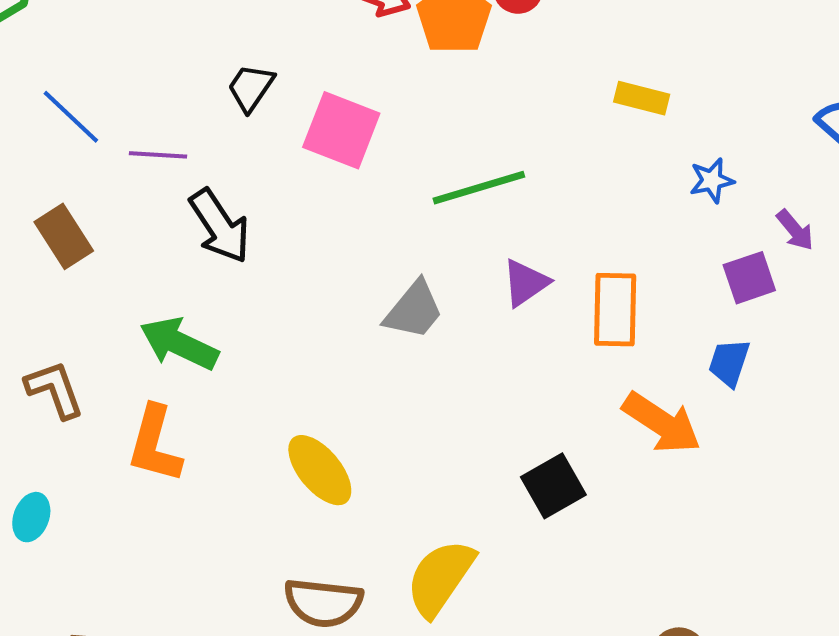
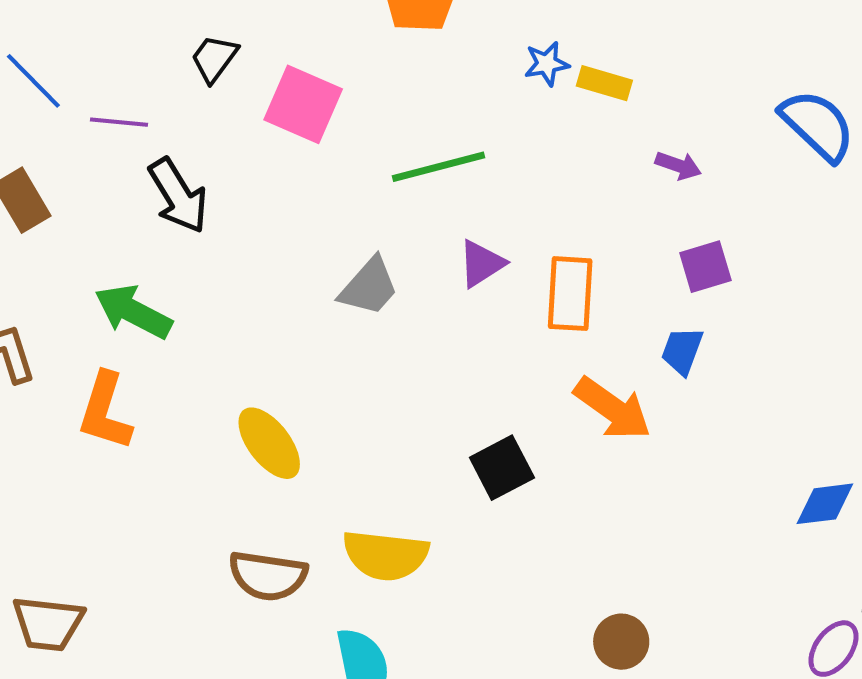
blue star: (712, 180) -> (547, 64), moved
purple arrow: (795, 230) -> (678, 165), moved, turned -33
yellow semicircle: (440, 578) -> (386, 555), turned -120

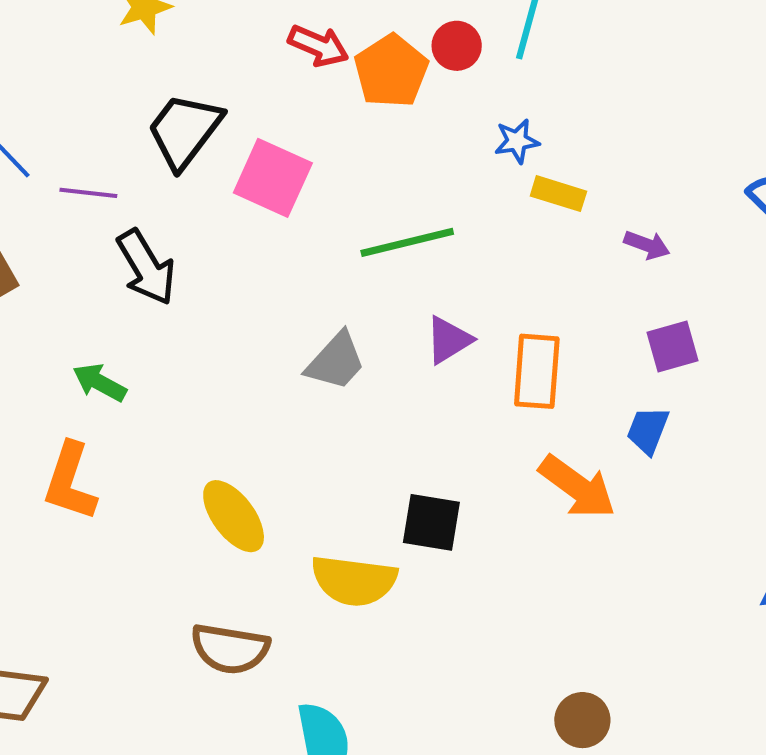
black trapezoid: (214, 58) -> (185, 131), size x1.6
yellow rectangle: (604, 83) -> (558, 194), moved
green arrow: (133, 312) -> (100, 383), size x0.7
black square: (502, 468) -> (431, 522), moved, turned 36
yellow semicircle: (386, 555) -> (354, 581), moved

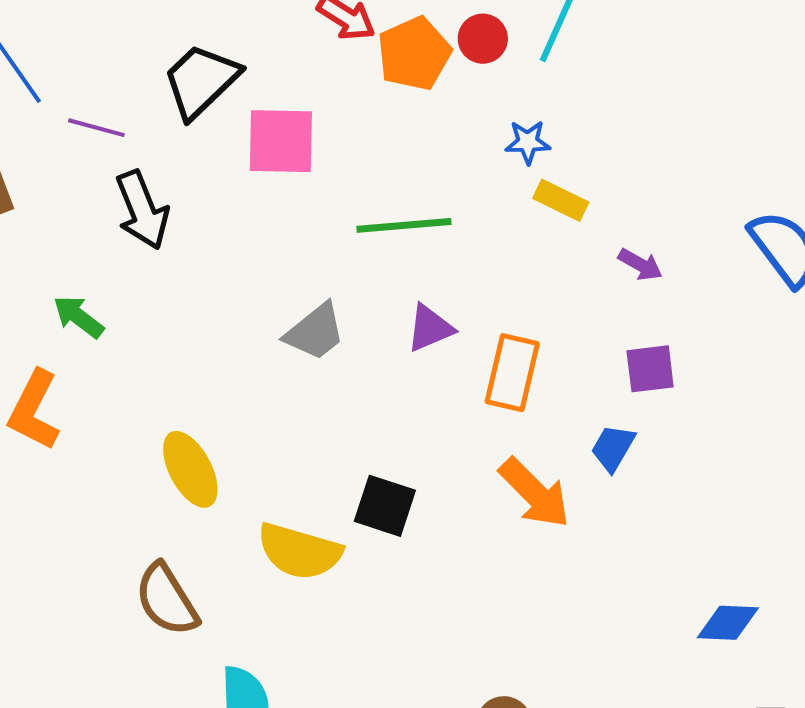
pink square: (273, 178) -> (281, 141), turned -32
brown semicircle: (230, 649) -> (167, 600), turned 40

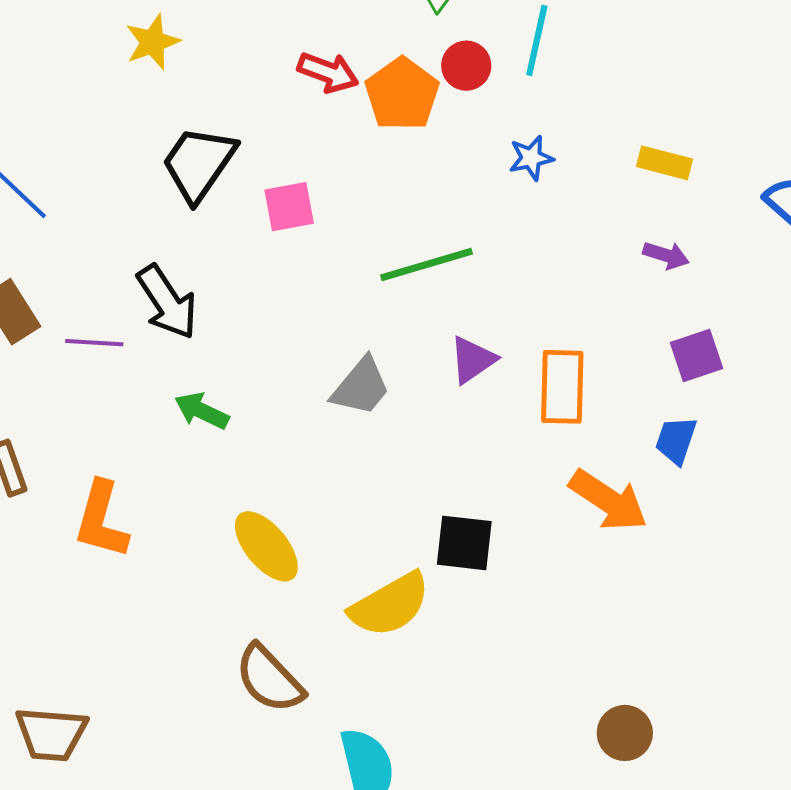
purple line: (96, 128) -> (94, 343), moved
pink square: (281, 141) -> (289, 207), size x0.7
yellow rectangle: (561, 200) -> (665, 163), moved
green arrow: (78, 317) -> (202, 411), moved
yellow semicircle: (299, 551) -> (390, 605), turned -34

